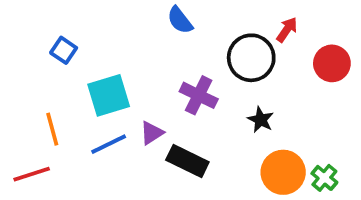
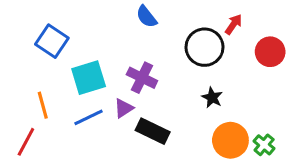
blue square: (64, 50) -> (52, 41), size x1.5
purple cross: (199, 95) -> (142, 78), moved
red line: (32, 174) -> (26, 142), turned -44

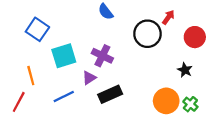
black star: (212, 98) -> (185, 70), moved
blue line: (89, 117) -> (64, 96), moved
black rectangle: (153, 131) -> (110, 94), turned -50

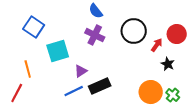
red arrow: (168, 17) -> (157, 45), moved
purple cross: (102, 56) -> (95, 35), moved
blue line: (64, 96) -> (74, 91), moved

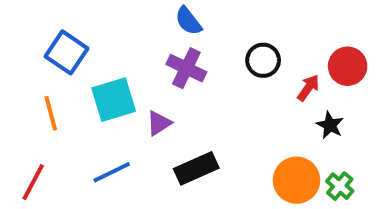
black circle: (134, 31) -> (263, 60), size x0.7
orange line: (28, 69) -> (51, 113), moved
purple triangle: (81, 71) -> (159, 123), moved
blue line: (74, 91) -> (112, 172), moved

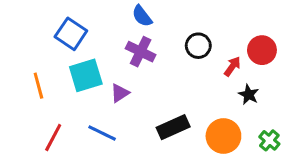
blue square: (66, 52) -> (71, 34), moved
black rectangle: (196, 168) -> (173, 127), moved
blue line: (112, 172) -> (102, 133), moved, turned 52
red line: (33, 182) -> (53, 137), moved
green cross: (340, 186) -> (269, 140), moved

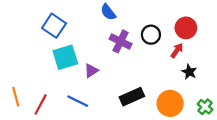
red circle: (262, 50) -> (186, 28), moved
purple cross: (141, 52) -> (121, 41), moved
orange line: (38, 86) -> (16, 97), moved

